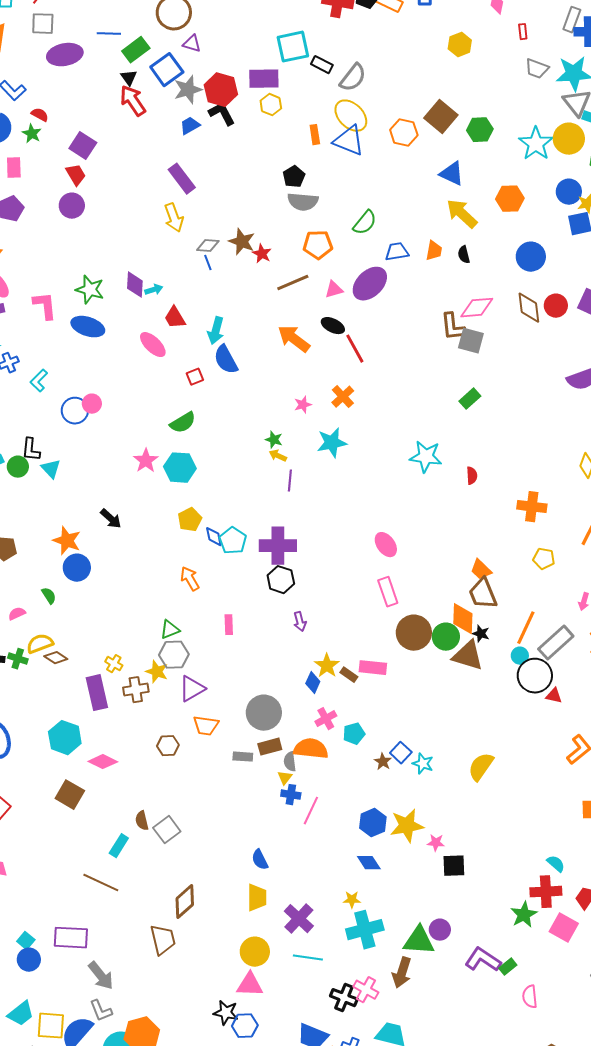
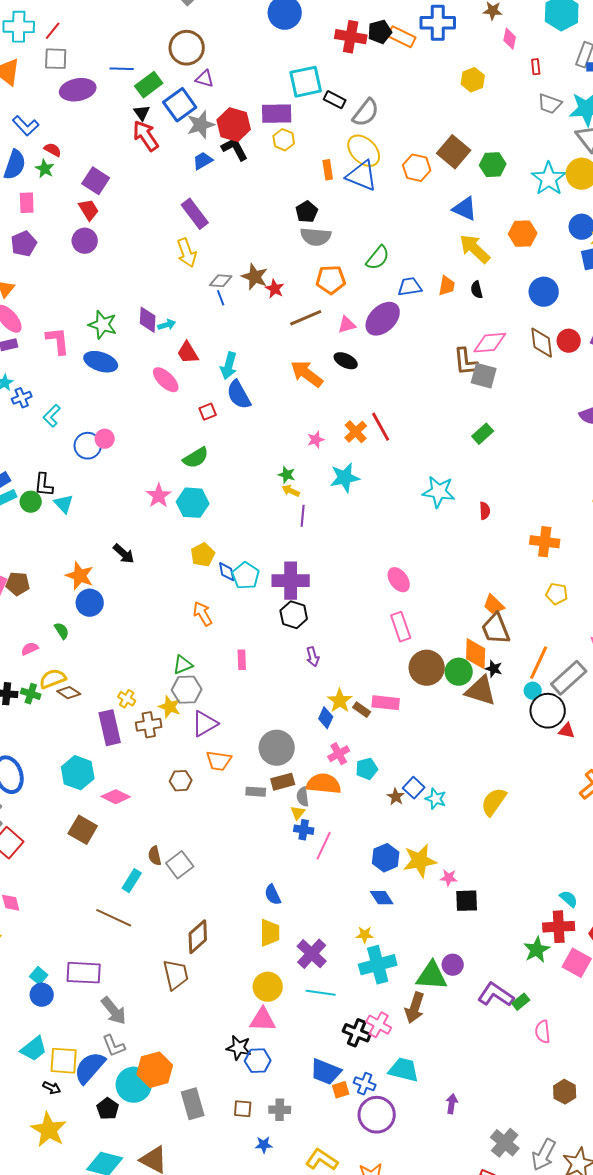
red line: (355, 349) -> (381, 427), moved

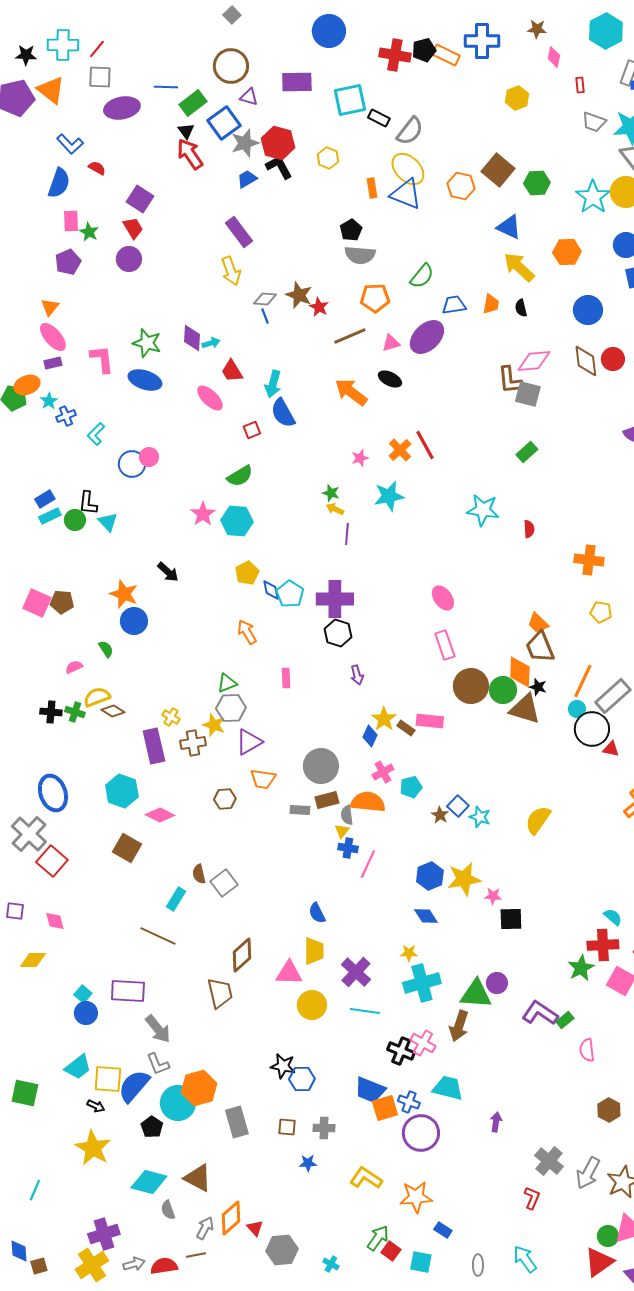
purple rectangle: (277, 114) -> (297, 82), moved
green star: (45, 169) -> (89, 232), moved
pink triangle: (263, 1020) -> (289, 973), moved
orange square: (341, 1090) -> (385, 1108), size x1.5

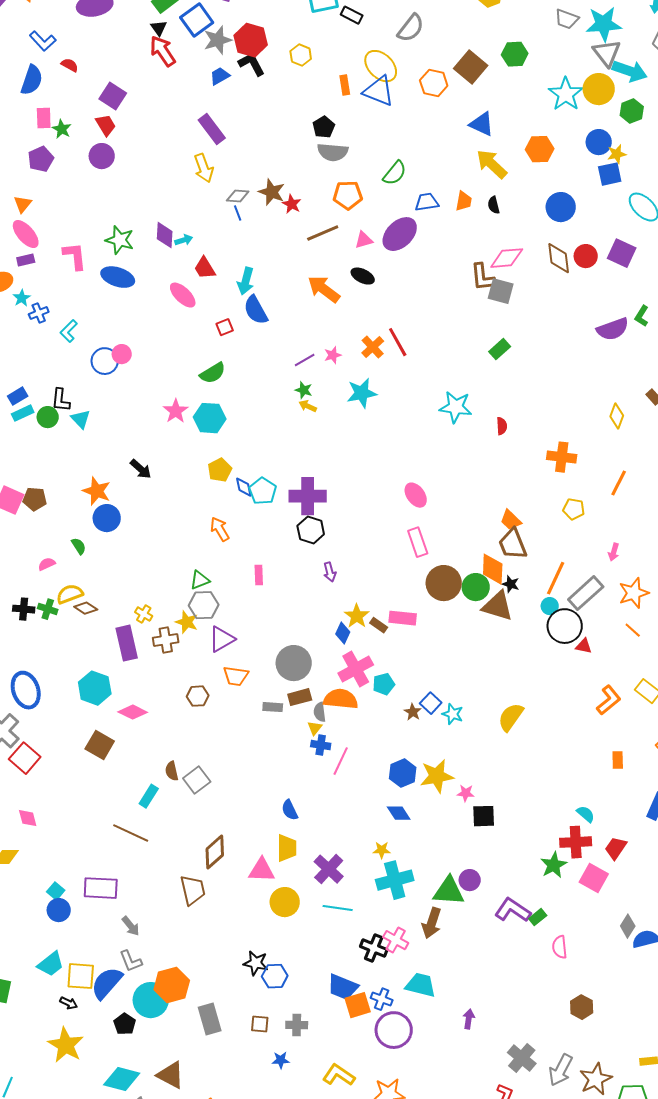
gray semicircle: (410, 131) -> (411, 28), moved
green hexagon: (537, 183) -> (515, 54), moved
purple line: (347, 534) -> (305, 360), moved, turned 55
pink cross: (383, 772) -> (356, 669), size x1.6
gray arrow: (158, 1029) -> (131, 926), size x0.7

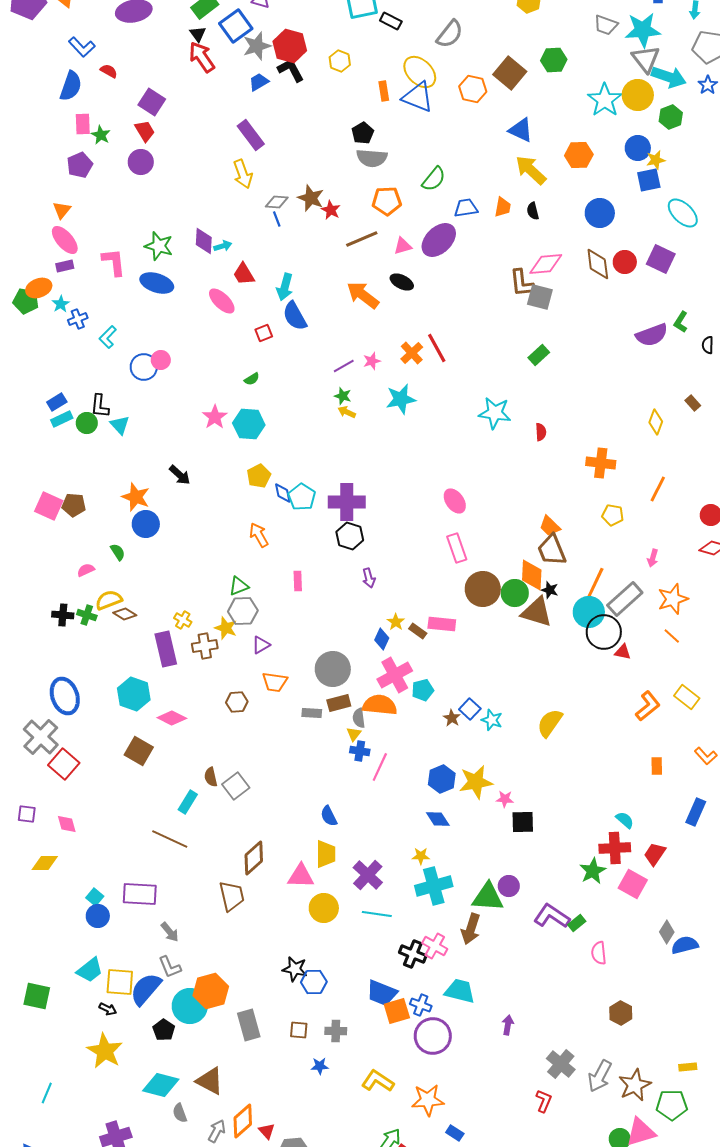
green semicircle: (213, 373) -> (252, 379), size x0.6
cyan circle: (550, 606) -> (589, 612), size x1.8
yellow star: (357, 616) -> (396, 622), size x0.7
purple triangle: (222, 639) -> (261, 645), size x0.7

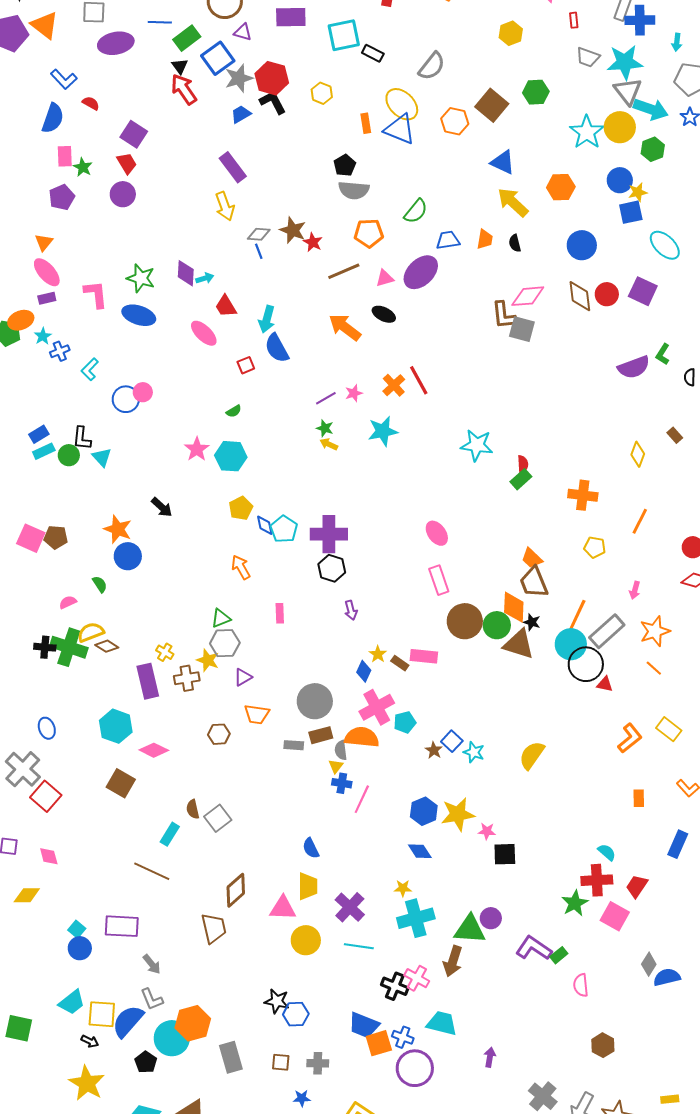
green rectangle: (539, 355) -> (521, 479), moved
green cross: (87, 615) -> (69, 647), size x1.8
blue ellipse: (65, 696) -> (47, 728), size x0.6

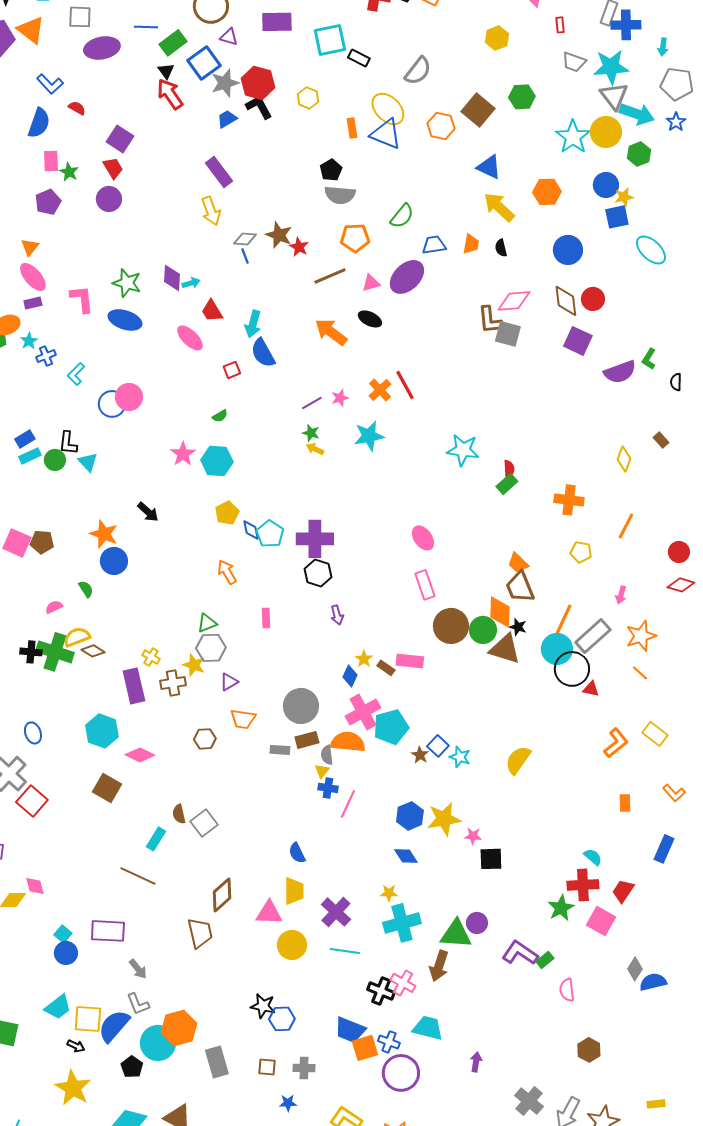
purple square: (643, 291) -> (578, 341), moved
pink circle: (143, 392) -> (129, 397), size x1.4
cyan pentagon: (405, 722) -> (391, 727), size x1.6
pink diamond: (49, 856) -> (35, 886), moved

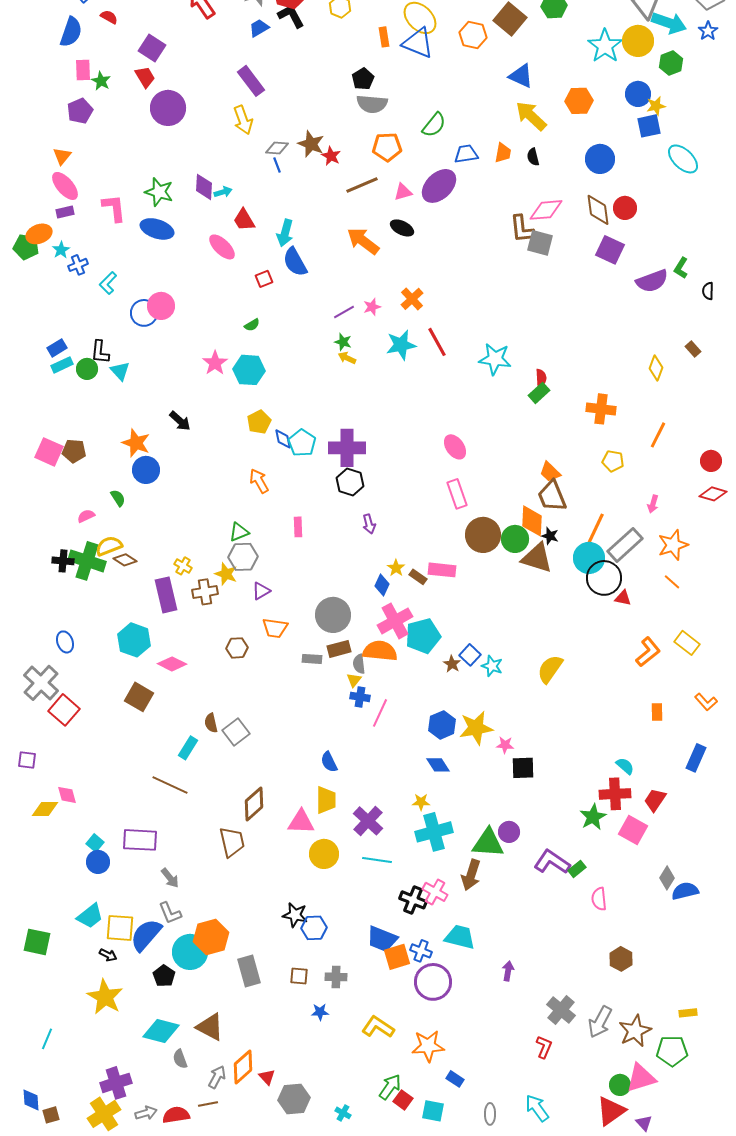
purple circle: (109, 199) -> (168, 108), moved, size x1.4
red line: (405, 385) -> (437, 342), moved

